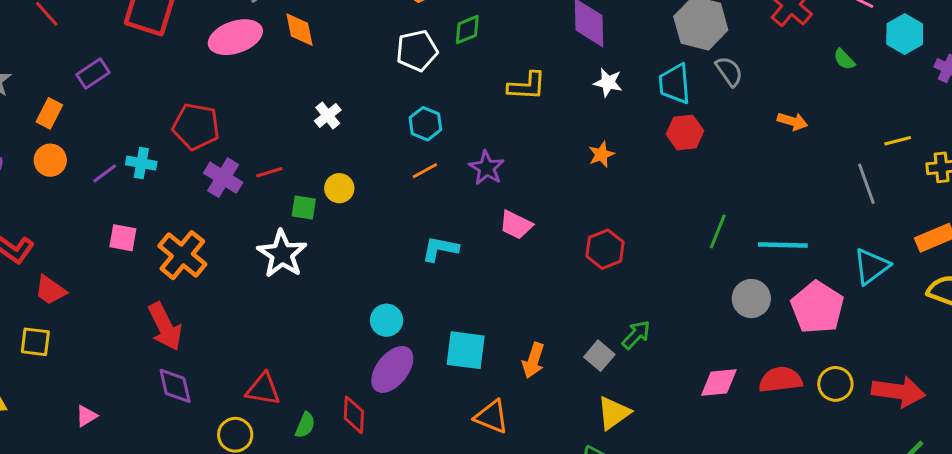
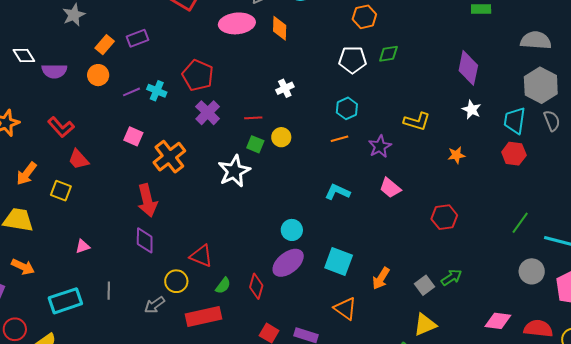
purple rectangle: (93, 74) -> (138, 38), moved
yellow L-shape: (527, 86) -> (417, 121), moved
red line: (269, 172) -> (253, 118), moved

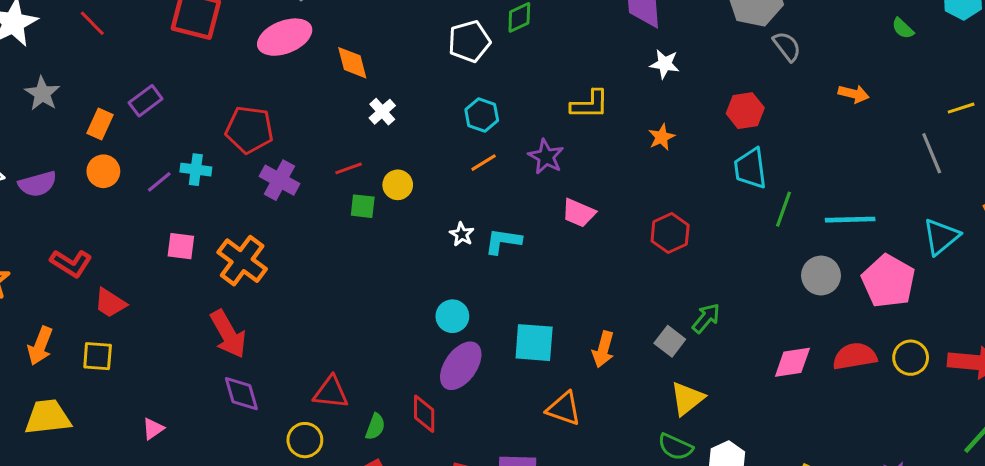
orange diamond: (280, 28) -> (352, 63), moved
cyan trapezoid: (515, 121) -> (750, 168), moved
white star: (234, 171) -> (462, 234), moved, size x0.5

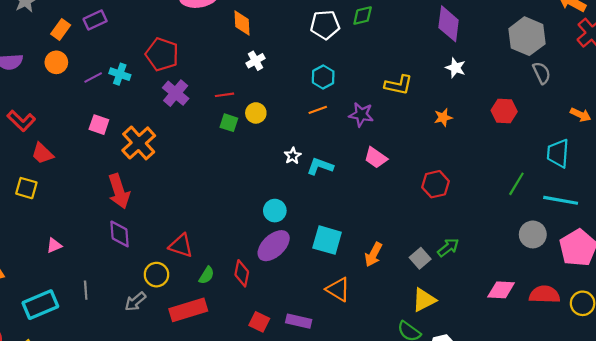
purple star: (546, 157) -> (361, 115), turned -30
cyan trapezoid: (750, 168) -> (558, 153), moved

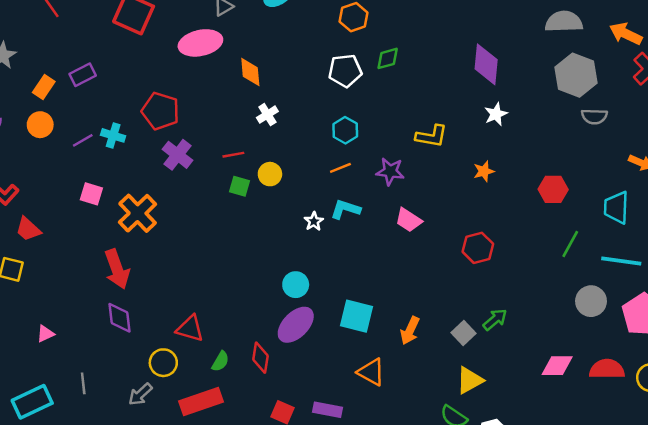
white star: (456, 68) -> (496, 114), turned 30
gray semicircle: (542, 73) -> (594, 116), turned 120
red hexagon: (504, 111) -> (553, 189), moved
cyan L-shape: (320, 166) -> (345, 209), moved

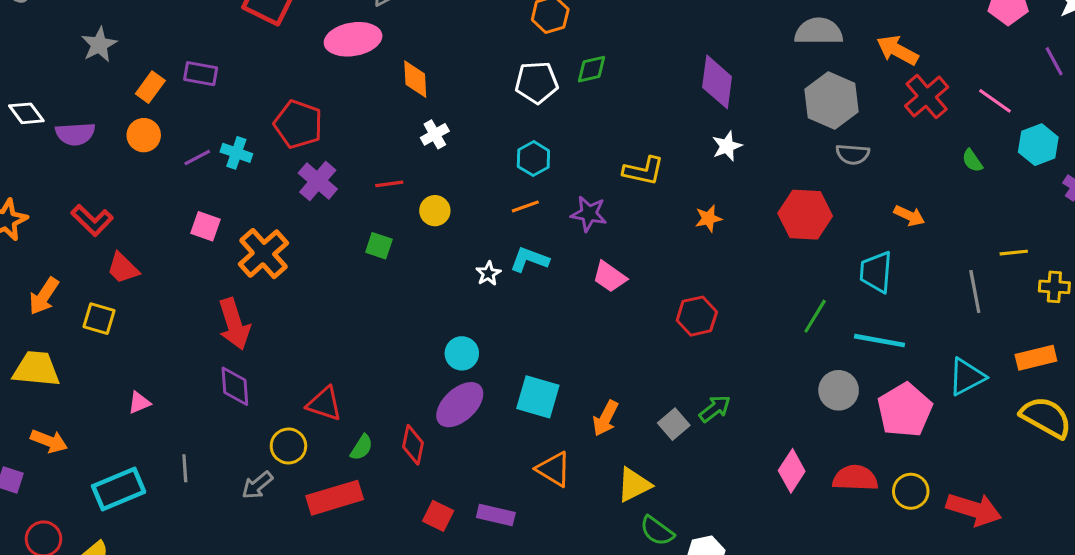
purple rectangle: (83, 75) -> (201, 74), turned 35
green square: (240, 186) -> (379, 246), moved
red hexagon: (553, 189) -> (805, 215), moved, size x1.4
pink diamond: (557, 366) -> (792, 471), turned -60
yellow triangle: (470, 380) -> (634, 485), moved

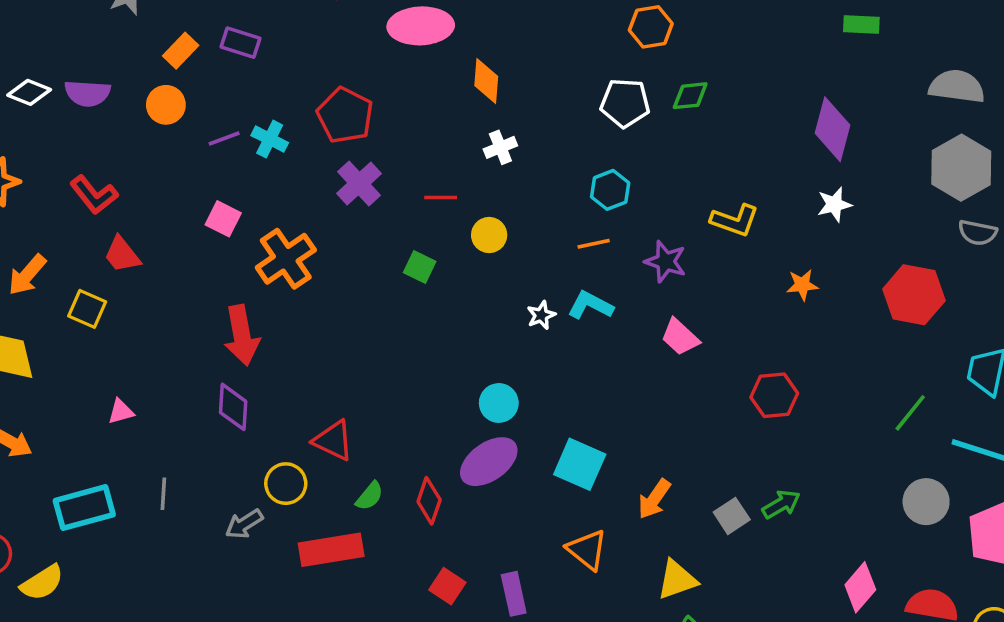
white diamond: (26, 113) -> (29, 92), moved, turned -39
purple rectangle: (496, 515) -> (514, 594), turned 57

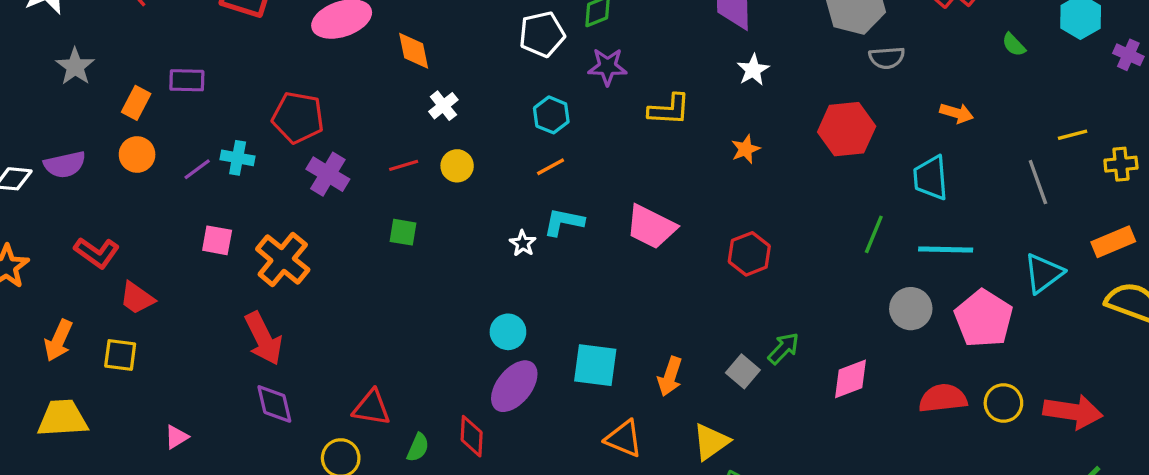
yellow circle: (489, 235) -> (457, 166), moved
purple star: (666, 262) -> (607, 67), moved
pink trapezoid: (680, 337) -> (651, 227), size x1.4
pink diamond: (860, 587) -> (850, 379), moved, turned 45

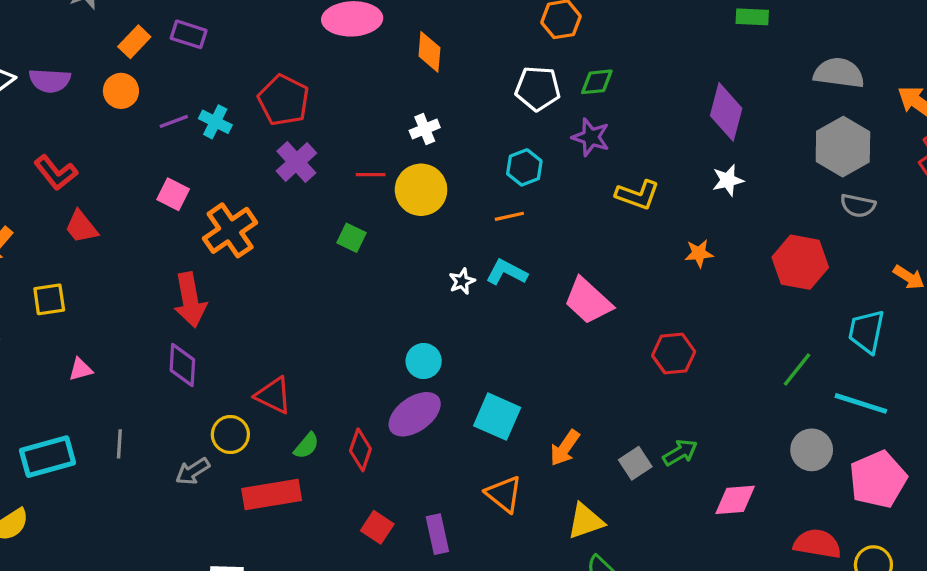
orange diamond: (414, 51) -> (429, 52), moved
yellow circle: (457, 166) -> (421, 190), size x1.6
yellow square: (120, 355) -> (49, 299), moved, turned -32

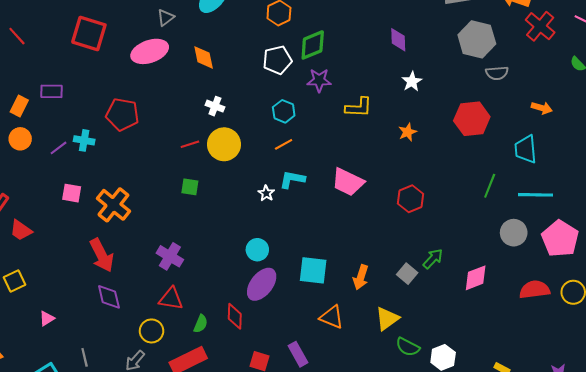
green diamond: (597, 82) -> (313, 45), size x1.4
purple diamond: (726, 112) -> (398, 40), size x0.7
white cross: (425, 129) -> (215, 106), turned -30
purple cross: (296, 162) -> (170, 256), moved

